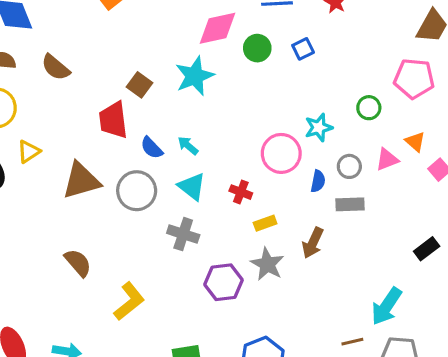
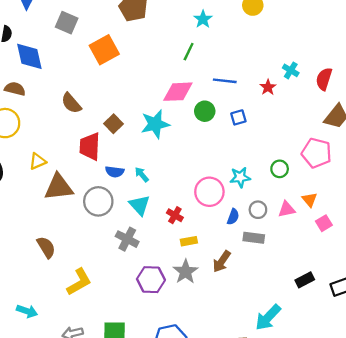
brown semicircle: (56, 67) -> (71, 103), moved
blue semicircle: (152, 148) -> (115, 172), turned -48
yellow triangle: (29, 152) -> (38, 161), moved

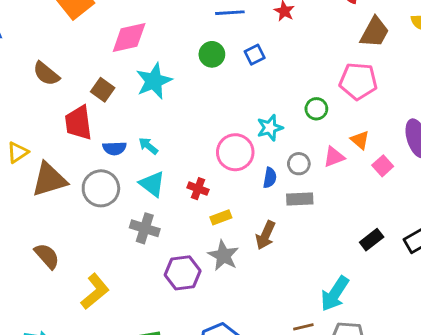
pink diamond: (178, 92) -> (129, 38), moved

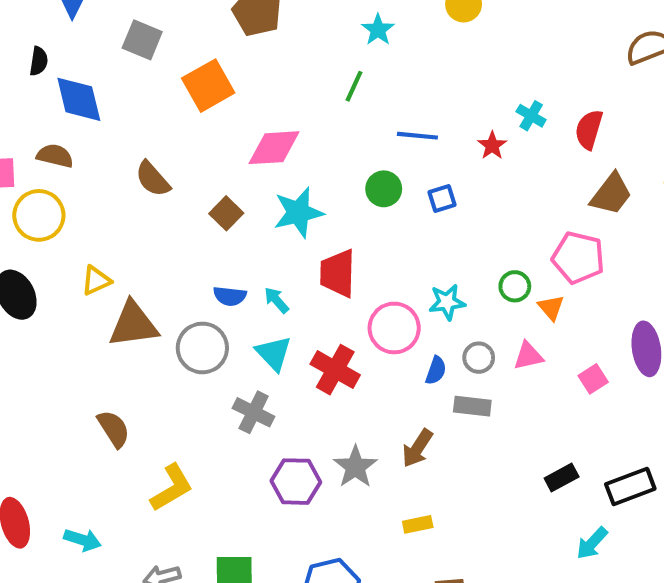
red trapezoid: (78, 123) -> (338, 273), moved
orange triangle: (360, 140) -> (551, 308), moved
red cross: (198, 189) -> (335, 370), size x1.6
yellow rectangle: (221, 217) -> (418, 524), moved
cyan arrow: (335, 294) -> (592, 543), moved, size x0.7

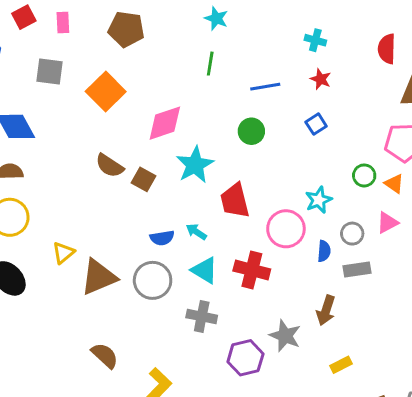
cyan cross: (531, 116) -> (315, 40), moved
brown semicircle: (153, 179) -> (110, 166), moved
blue square: (442, 199) -> (316, 124), moved

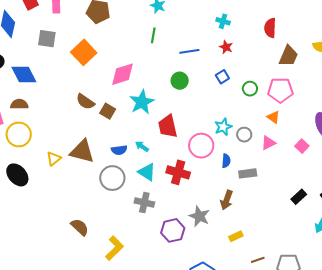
green circle: (364, 175) -> (250, 89), moved
gray circle: (352, 234) -> (244, 135), moved
brown triangle: (99, 277) -> (82, 151), moved, turned 36

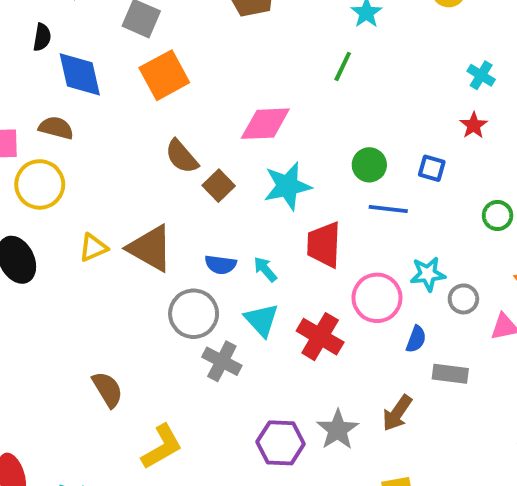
blue line: (189, 51) -> (388, 209), moved
orange square: (84, 52) -> (164, 75), moved
blue square: (222, 77) -> (432, 168), moved, turned 32
gray cross: (144, 202) -> (222, 361), moved

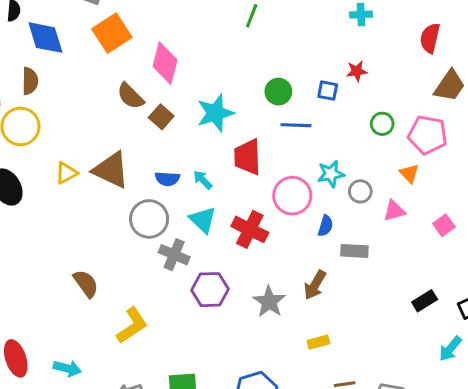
cyan cross: (481, 75) -> (361, 15), turned -30
pink diamond: (265, 124) -> (165, 63), moved, turned -69
red star: (474, 125) -> (357, 71), moved, turned 30
brown semicircle: (56, 128) -> (30, 81), turned 80
purple hexagon: (281, 443) -> (210, 290), moved

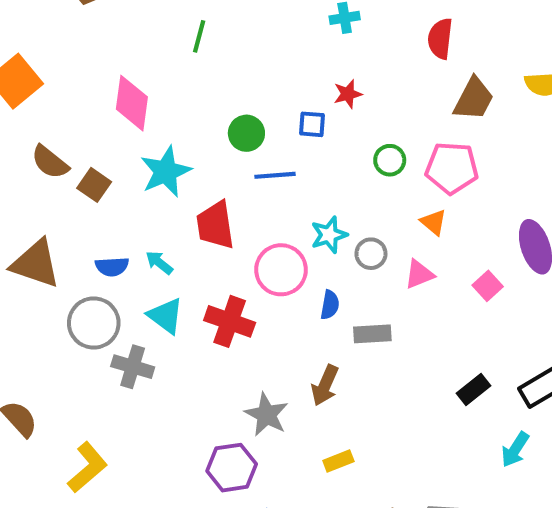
pink diamond: (165, 63) -> (132, 103), moved
purple hexagon: (210, 290) -> (232, 468), moved

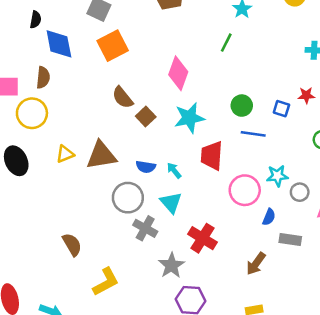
brown triangle: (36, 264) -> (101, 155), turned -40
red cross: (230, 321) -> (203, 238), moved
gray star: (266, 415) -> (171, 265), moved

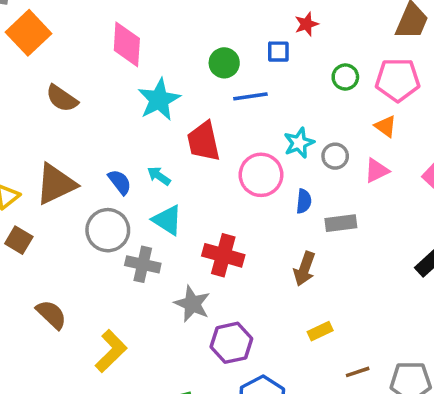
brown square: (146, 117) -> (19, 240), moved
blue semicircle: (146, 167) -> (120, 182), turned -120

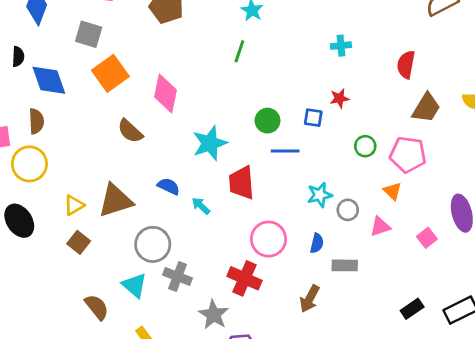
pink diamond: (127, 44) -> (166, 94), moved
pink circle: (261, 175) -> (268, 239), moved
blue semicircle: (120, 182) -> (169, 186), moved, turned -35
cyan triangle: (167, 220) -> (134, 285), moved

